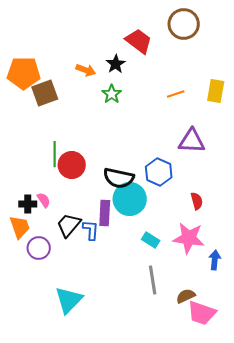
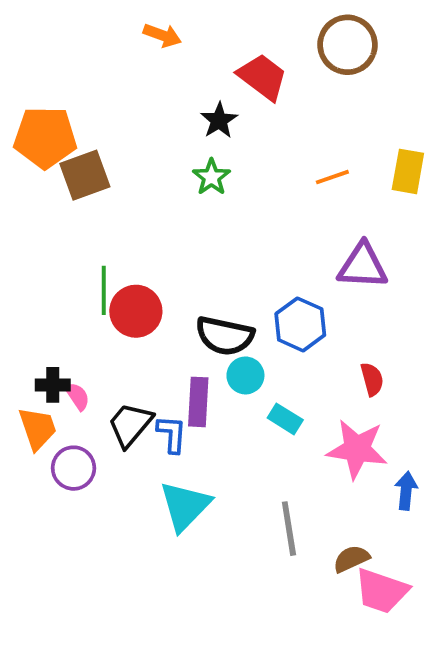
orange arrow: (86, 70) -> (162, 35), moved
cyan circle: (130, 199) -> (245, 375), size x0.6
pink semicircle: (44, 200) -> (77, 396), moved
cyan rectangle: (151, 240) -> (285, 419), moved
cyan triangle: (69, 300) -> (185, 506), moved

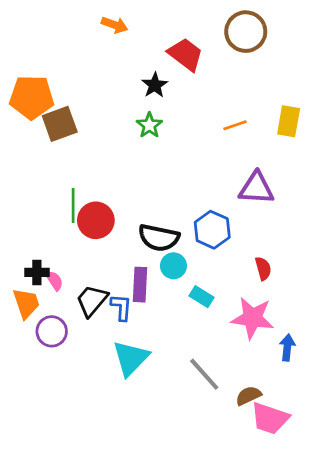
gray line: (289, 529) -> (204, 374), turned -33

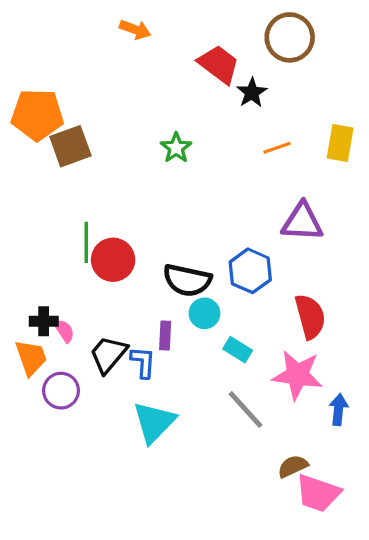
black star: (155, 85) -> (252, 93), moved
red semicircle: (263, 268) -> (310, 317), size x1.6
purple rectangle: (140, 285) -> (165, 335), size x0.7
gray line: (204, 374) -> (245, 410), moved

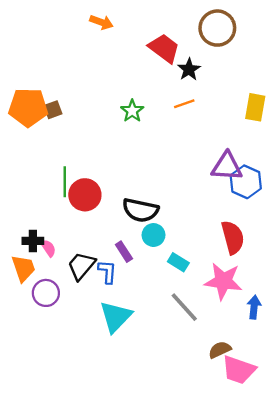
orange pentagon: (37, 115) -> (28, 107), moved
brown square: (70, 146) -> (53, 110), size x0.6
orange line: (277, 148) -> (184, 104), moved
blue hexagon: (250, 271) -> (246, 182), moved
purple rectangle: (165, 335) -> (124, 252), turned -36

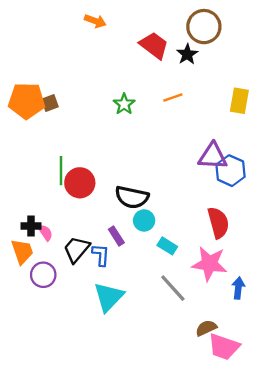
black star: (189, 69) -> (187, 54), moved

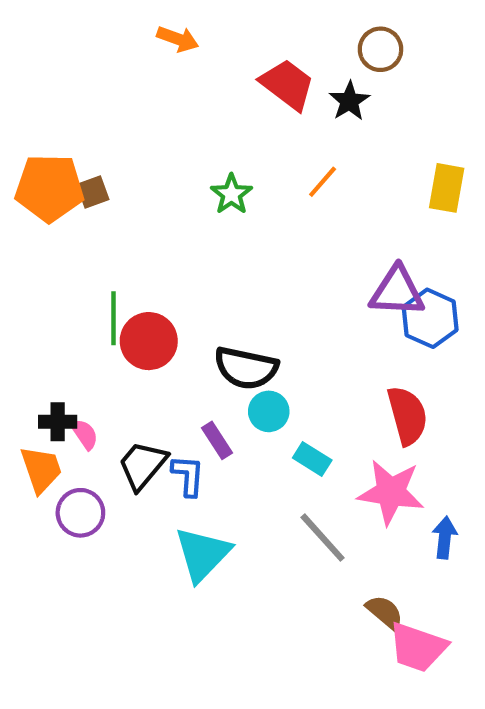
brown circle: (204, 27) -> (380, 49), size x0.7
orange line: (173, 97) -> (323, 182), turned -30
brown semicircle: (206, 328) -> (385, 612), turned 65

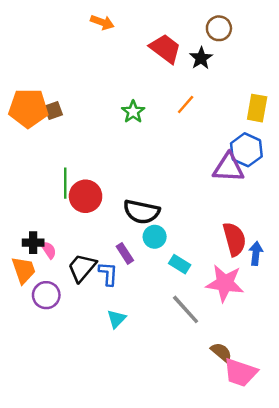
blue hexagon: (430, 318) -> (246, 150), moved
blue arrow: (445, 538) -> (256, 253), moved
cyan triangle: (203, 554) -> (116, 319), size x0.6

